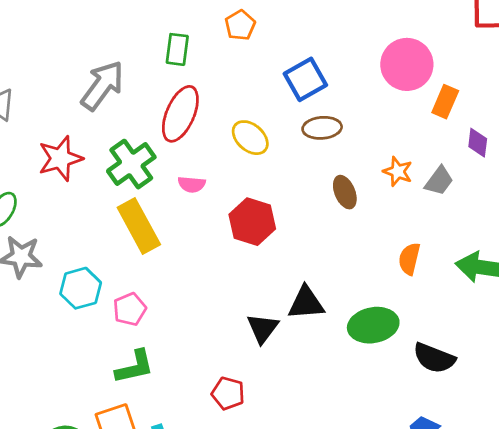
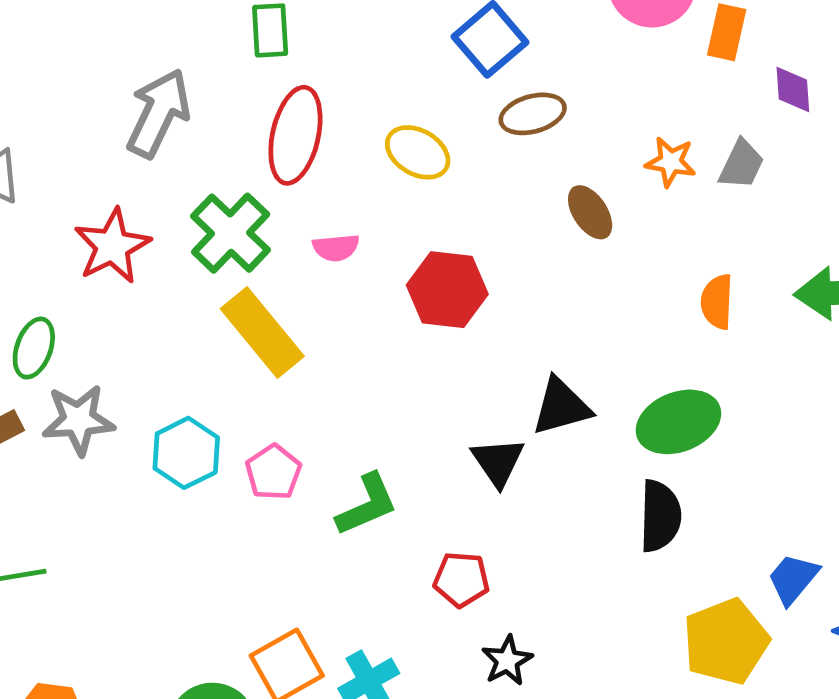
black semicircle: (434, 358) -> (660, 516), moved, turned -99
green L-shape: (135, 367) -> (367, 505), moved

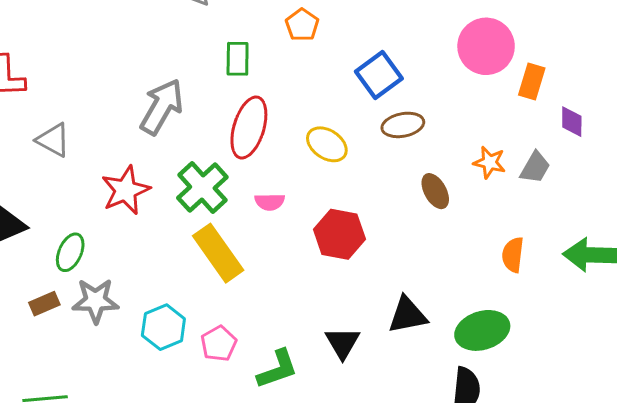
black triangle: (498, 462) -> (343, 343), moved

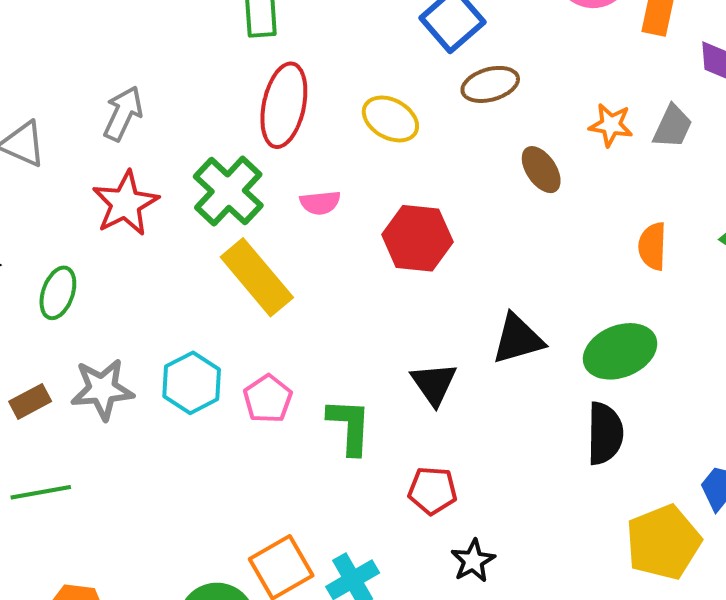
gray arrow: (162, 107) -> (123, 113), moved, size x0.7
gray star: (96, 301) -> (102, 389), moved
brown rectangle: (44, 304) -> (30, 401), moved
green L-shape: (278, 369) -> (350, 426), turned -63

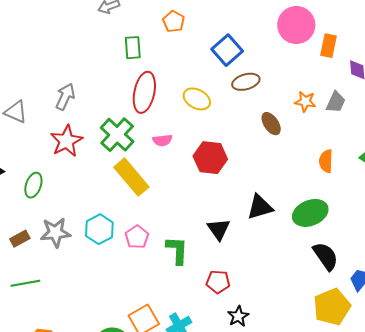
black semicircle: (605, 433) -> (326, 256), moved, turned -36

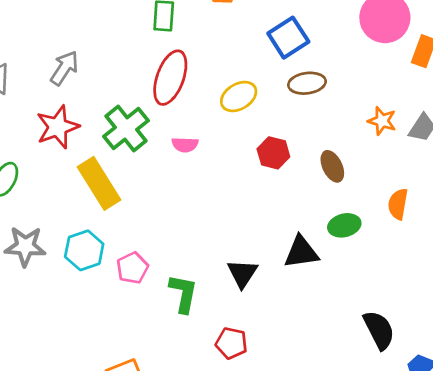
yellow ellipse: (197, 99) -> (239, 96), turned -68
brown ellipse: (271, 124) -> (332, 166), moved
red hexagon: (210, 158) -> (273, 153), moved, size x0.7
yellow rectangle: (131, 177) -> (99, 183), moved
green ellipse: (310, 213) -> (344, 225), moved, size x0.7

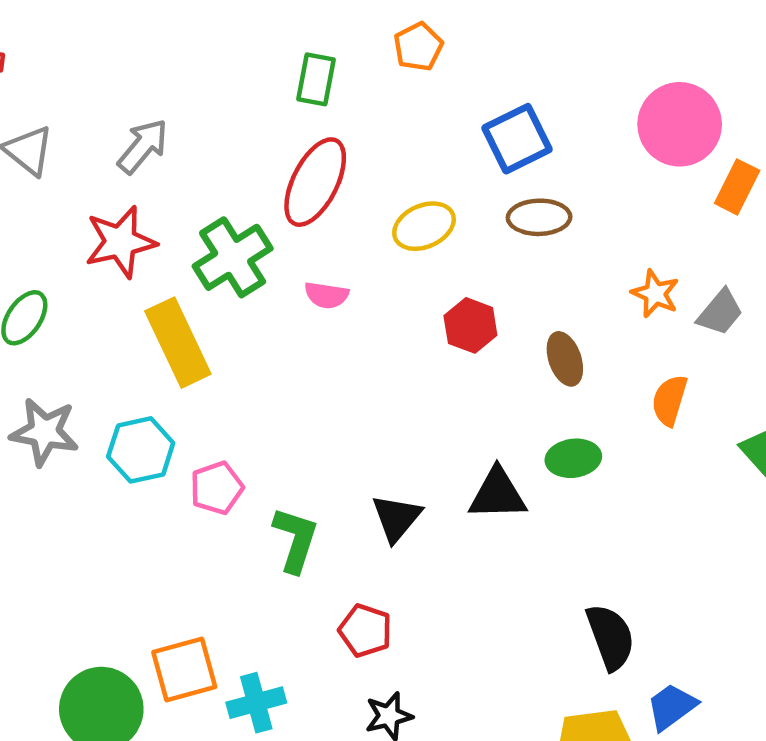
orange semicircle: (398, 204) -> (670, 400), moved

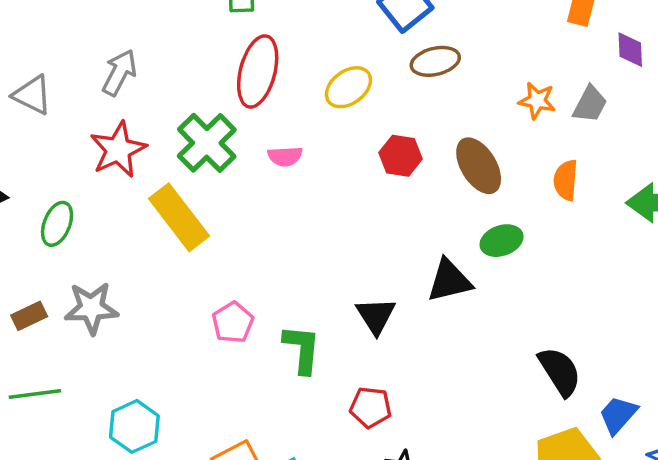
brown ellipse: (565, 359) -> (479, 166), size x1.4
cyan hexagon: (141, 450) -> (134, 426), moved

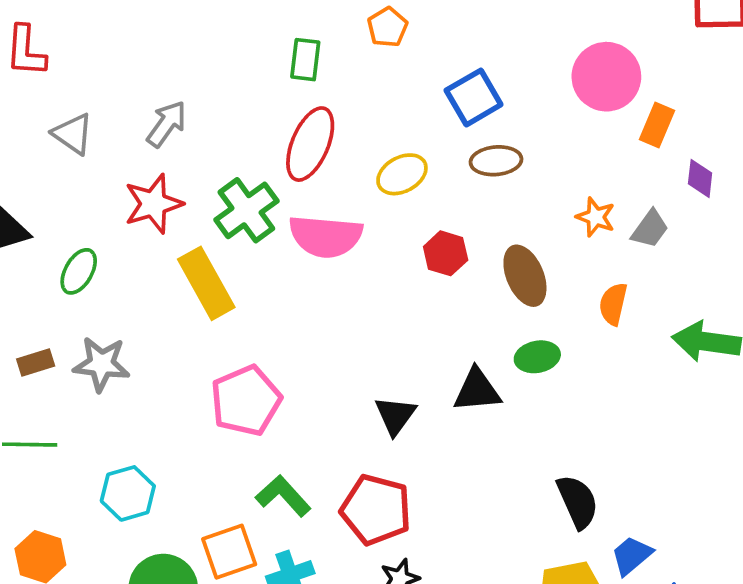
pink semicircle: (285, 156) -> (326, 236), size x2.0
pink pentagon: (233, 322) -> (246, 401), size x1.6
green L-shape: (302, 349) -> (283, 496), moved, turned -56
red pentagon: (371, 407) -> (376, 510), size x1.6

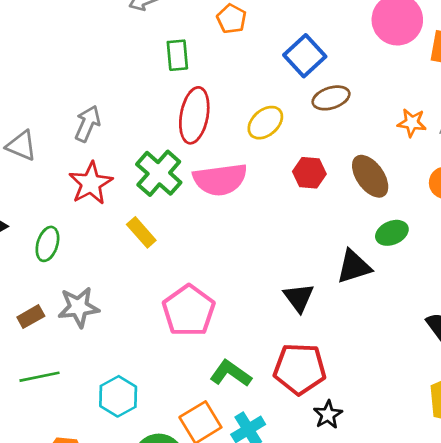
yellow rectangle: (206, 283) -> (141, 232), size x0.6

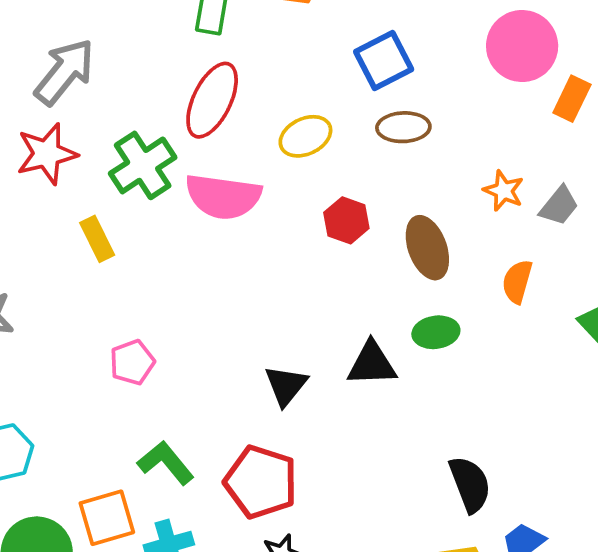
gray arrow: (88, 124) -> (65, 72), size x1.4
pink pentagon: (189, 311) -> (132, 362), size x0.6

